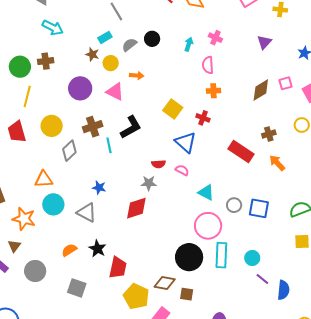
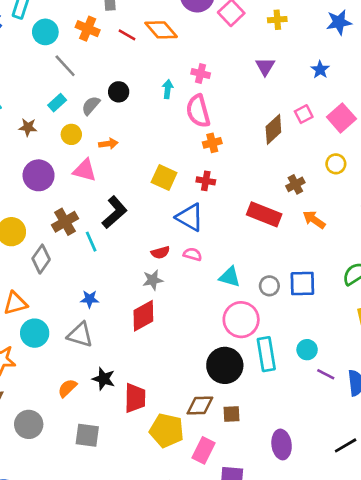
brown star: (92, 54) -> (28, 127), moved
pink semicircle: (208, 65) -> (198, 111), size x1.4

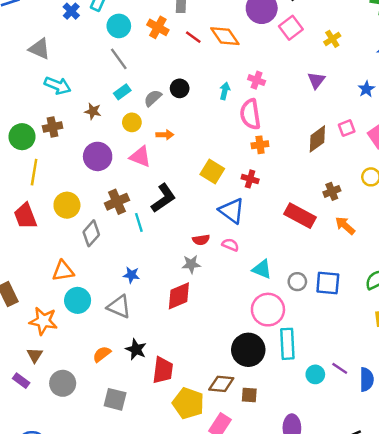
yellow cross: (277, 20) -> (332, 39), turned -35
gray line: (65, 66) -> (119, 59), moved
cyan circle: (307, 350) -> (315, 374), moved

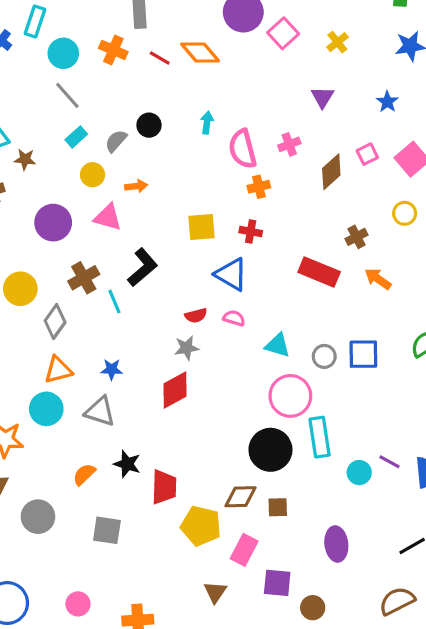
pink cross: (257, 80) -> (289, 144), moved, turned -35
brown star: (93, 111) -> (25, 159), moved
yellow square: (212, 171) -> (201, 227), turned -30
orange triangle: (63, 271) -> (58, 370), moved

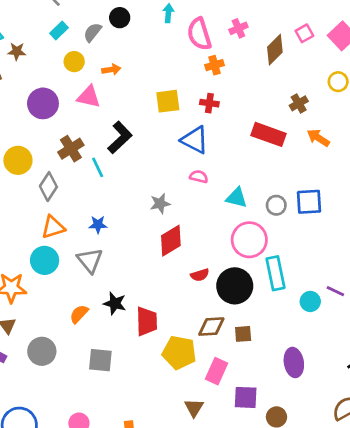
red semicircle: (196, 316) -> (200, 275), moved
red diamond: (175, 390) -> (171, 241), moved
gray triangle: (100, 411) -> (90, 260), turned 36

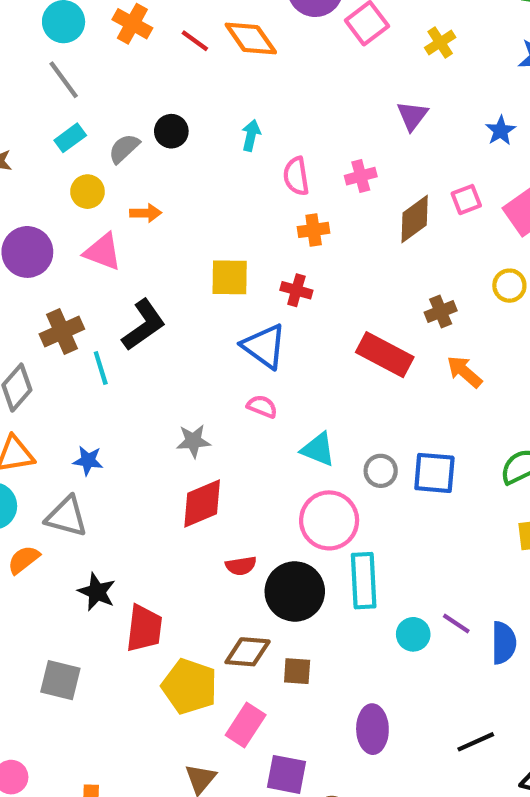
pink semicircle: (199, 34) -> (296, 176), size x0.7
gray triangle: (90, 260) -> (67, 517), turned -44
orange semicircle: (79, 314) -> (24, 560), moved

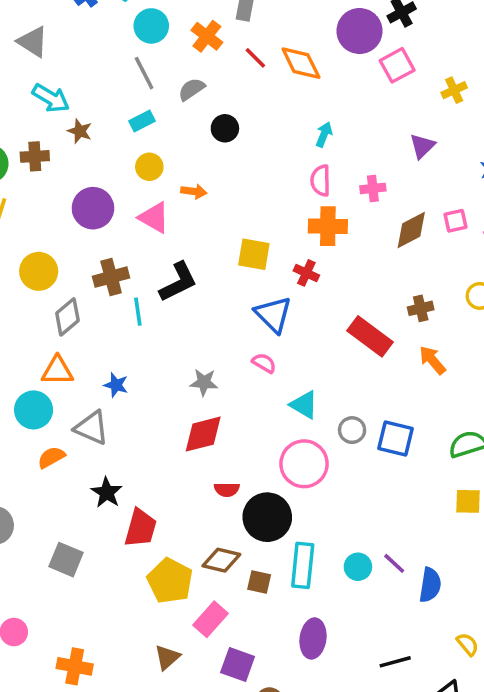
cyan arrow: (251, 135) -> (324, 135), moved
gray semicircle: (124, 149) -> (192, 89), moved
orange cross: (314, 230) -> (328, 226), size x1.5
cyan rectangle: (364, 581) -> (303, 565), moved

